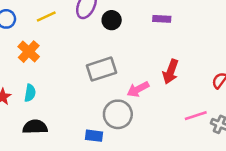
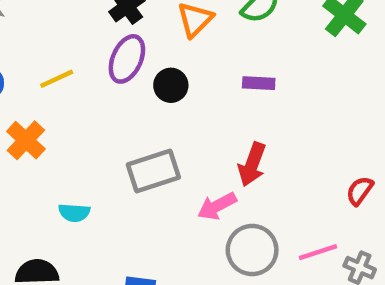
red arrow: (171, 72) -> (252, 164), moved
cyan semicircle: (30, 93) -> (74, 213), moved, turned 84
gray circle: (118, 114) -> (252, 250), moved

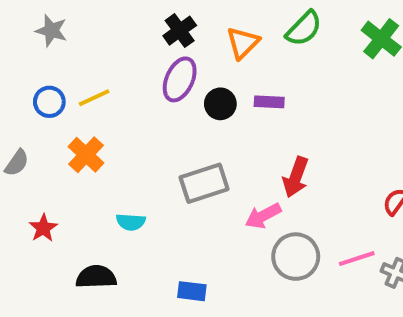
yellow line: (57, 79) -> (94, 98), moved
purple rectangle: (259, 83) -> (269, 102), moved

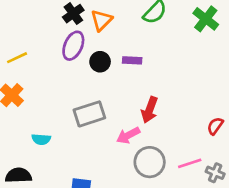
orange triangle: (243, 43) -> (101, 20), moved

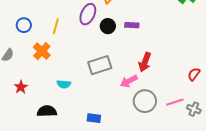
yellow line: (17, 58) -> (56, 26), moved, turned -49

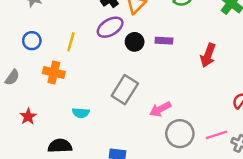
purple ellipse: (88, 14) -> (110, 27), turned 35
orange cross: (42, 51) -> (54, 72), turned -30
red arrow: (145, 62) -> (208, 55), moved
gray rectangle: (100, 65) -> (125, 90), turned -40

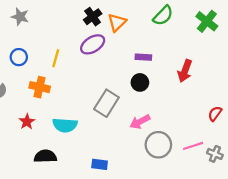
black circle: (135, 42) -> (140, 82), moved
cyan semicircle: (81, 113) -> (65, 125), size x1.5
red star: (28, 117) -> (27, 122), moved

